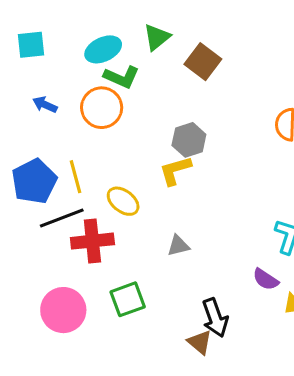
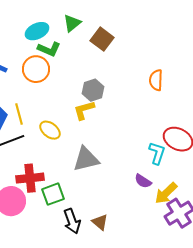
red cross: (92, 241) -> (30, 178), moved
gray triangle: (178, 246) -> (86, 159), size x1.8
black arrow: (215, 318) -> (72, 221), moved

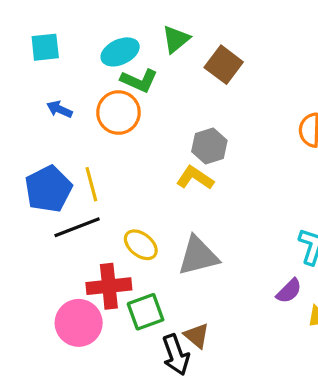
yellow L-shape: (84, 110) -> (195, 178), turned 50
yellow ellipse: (50, 130) -> (141, 245), moved
purple semicircle: (143, 181) -> (289, 291), turned -78
brown triangle: (100, 222) -> (197, 336), moved

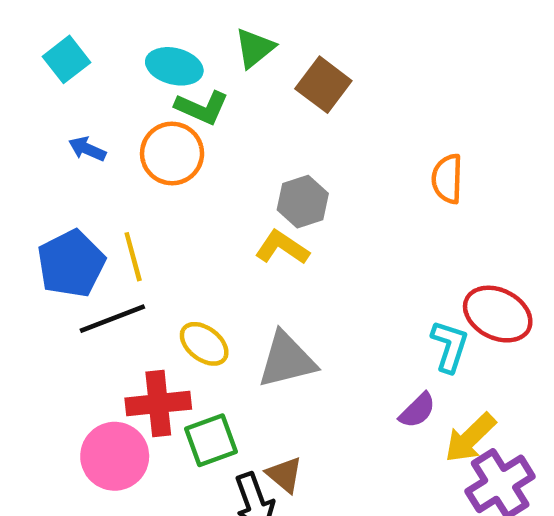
cyan square: (45, 47) -> (67, 59), turned -32
cyan ellipse: (120, 52) -> (174, 66), turned 39

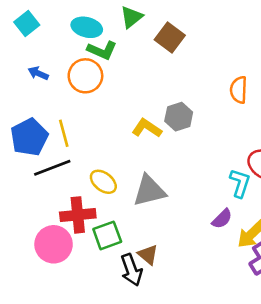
gray hexagon: (303, 202) -> (179, 117), moved

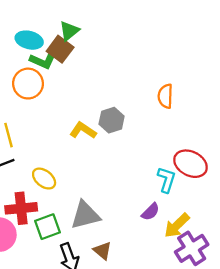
brown square: (170, 38) -> (60, 49), moved
gray triangle: (149, 191) -> (85, 215), moved
brown triangle: (148, 255) -> (102, 251), moved

